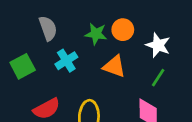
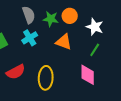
gray semicircle: (48, 28) -> (29, 15), moved

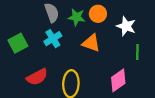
green line: (95, 50) -> (137, 52), moved, turned -32
pink diamond: (88, 75) -> (118, 80), turned 55

